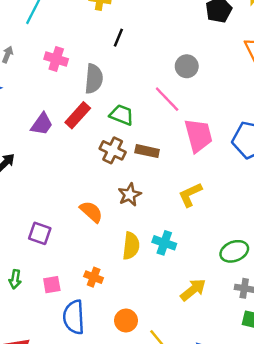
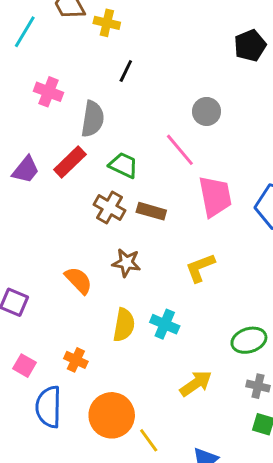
brown star: (130, 195) -> (126, 263), turned 30
pink square: (52, 285) -> (25, 366), turned 36
orange circle: (126, 321) -> (112, 415), size x1.6

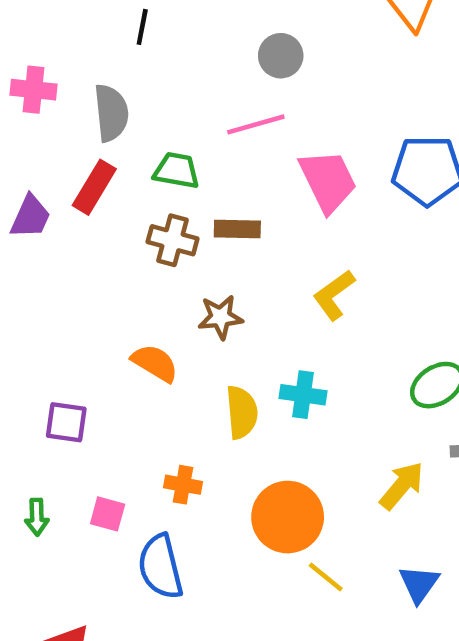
pink line: (180, 150) -> (256, 124), turned -51
yellow arrow: (196, 383) -> (402, 486), moved
orange circle: (112, 415) -> (288, 517), moved

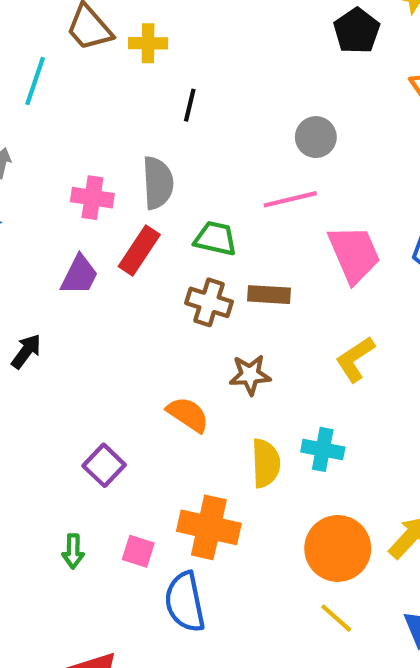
pink cross: (34, 90) -> (92, 198), moved
purple square: (66, 422) -> (104, 465), turned 33
orange cross: (183, 485) -> (209, 527), size x1.8
orange circle: (288, 517) -> (338, 548), moved

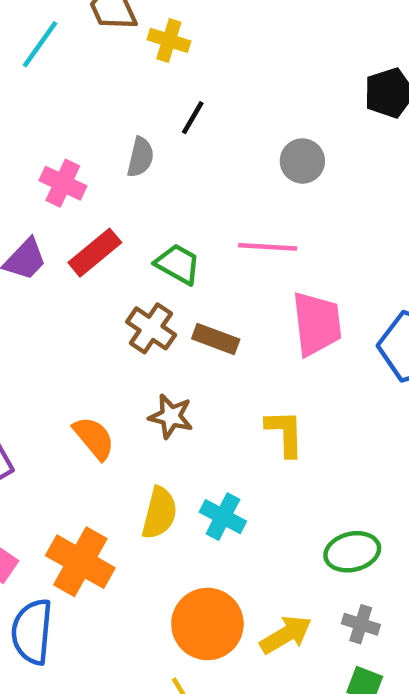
gray circle: (316, 137) -> (302, 161), moved
gray semicircle: (158, 183) -> (140, 157), moved, size x0.7
yellow L-shape: (355, 359) -> (285, 433), turned 105

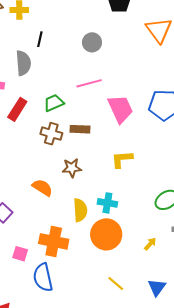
gray semicircle: (140, 157) -> (23, 63), size x1.4
green trapezoid: (178, 264) -> (54, 103), turned -35
yellow L-shape: (285, 433) -> (122, 159), turned -75
orange circle: (207, 624) -> (106, 234), moved
yellow arrow: (286, 635) -> (150, 244), size x0.6

